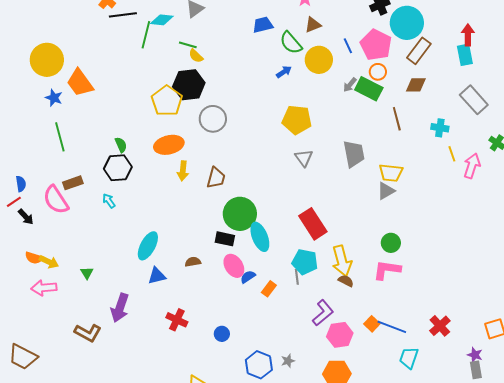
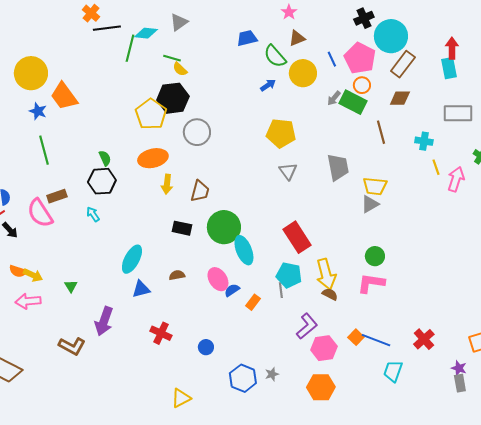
gray rectangle: (474, 100) -> (458, 113), turned -48
black rectangle: (225, 239) -> (182, 228), moved

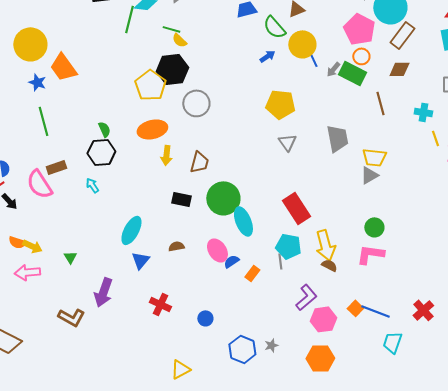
blue line: (332, 59) -> (313, 59), moved
blue triangle: (141, 289) -> (140, 260), turned -36

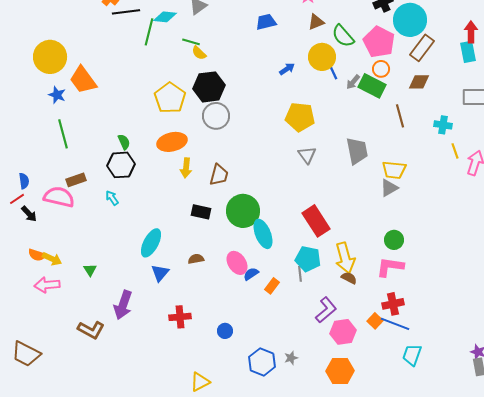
green semicircle: (274, 27) -> (343, 36), moved
black hexagon: (172, 69) -> (209, 87), moved
pink semicircle: (39, 184) -> (59, 197), turned 136
red cross: (160, 304) -> (180, 317), turned -30
red cross: (423, 310) -> (393, 304), moved, turned 30

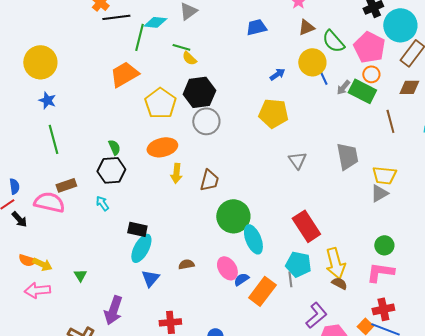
orange trapezoid: (83, 80) -> (124, 74), moved, turned 96
yellow pentagon: (300, 117) -> (273, 113), moved
black rectangle: (201, 212) -> (137, 229), moved
orange rectangle: (272, 286) -> (262, 291), size x1.8

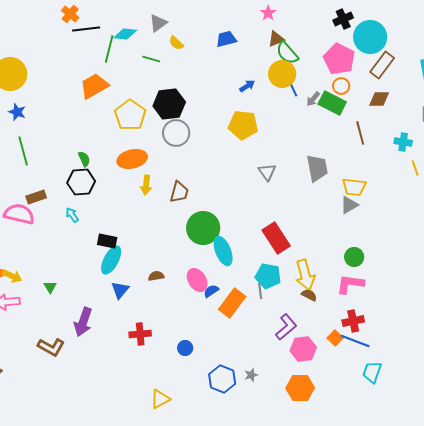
green semicircle: (333, 41) -> (287, 53), moved
yellow semicircle: (189, 58) -> (176, 43), moved

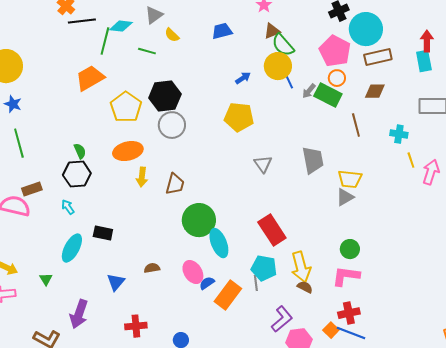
brown rectangle: (382, 65) -> (378, 57), turned 40
cyan ellipse: (111, 260) -> (72, 248), moved

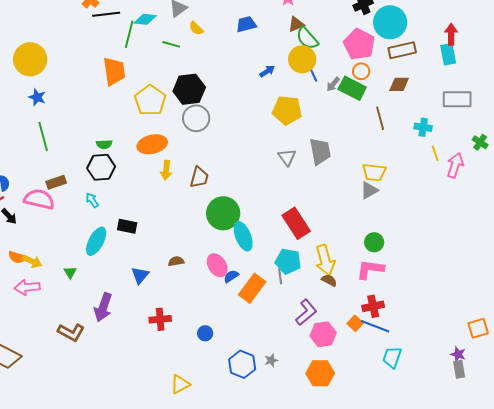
orange trapezoid: (90, 78) -> (114, 71), turned 112
yellow pentagon: (239, 117) -> (287, 110), moved
green semicircle: (80, 151) -> (104, 144), turned 112
gray trapezoid: (313, 160) -> (320, 151), moved

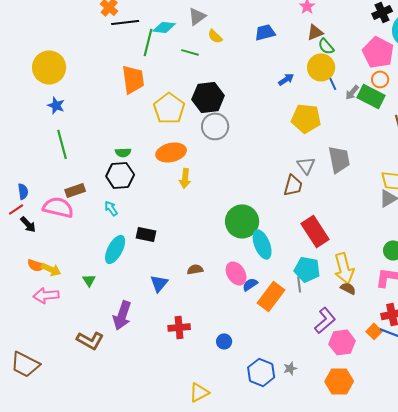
green semicircle: (307, 38) -> (326, 46), size x0.7
brown trapezoid: (199, 177) -> (293, 185), moved

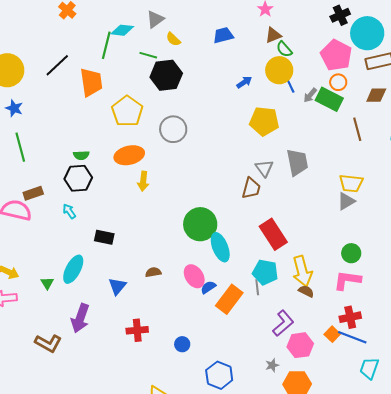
black line: (125, 22) -> (57, 65), moved, turned -36
black hexagon: (208, 97) -> (166, 75), moved
cyan ellipse: (115, 249) -> (73, 269), moved
gray star: (290, 368) -> (272, 365), moved

